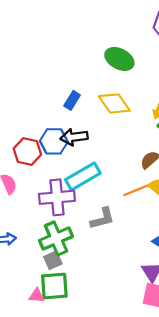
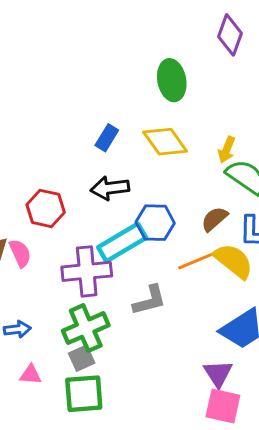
green ellipse: (119, 59) -> (172, 80), turned 52
blue hexagon: (54, 141) -> (155, 223), moved
pink triangle: (37, 296) -> (30, 375), moved

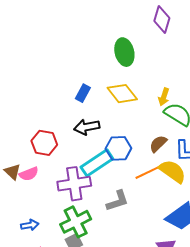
pink semicircle: (20, 253) -> (29, 174), turned 96

